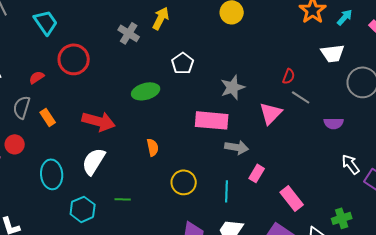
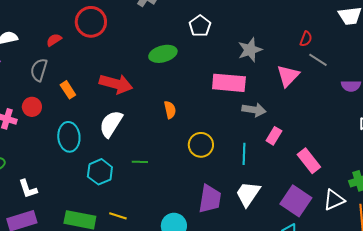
orange rectangle: (48, 117) -> (68, 90), moved

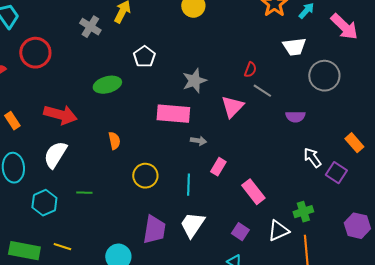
gray arrow: (254, 110) -> (198, 141), size x0.7
purple square: (296, 201) -> (240, 232), size x0.6

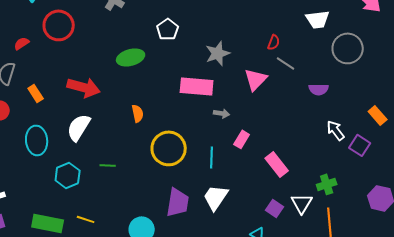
yellow circle: (145, 176) -> (169, 148), size x1.4
white triangle: (278, 231) -> (302, 203), turned -35
purple square: (240, 232) -> (275, 208), moved

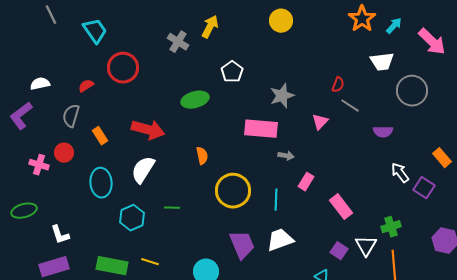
pink triangle: (256, 79) -> (320, 122), size x0.7
white trapezoid: (216, 197) -> (280, 240), turned 36
purple trapezoid: (178, 202) -> (242, 245), turned -32

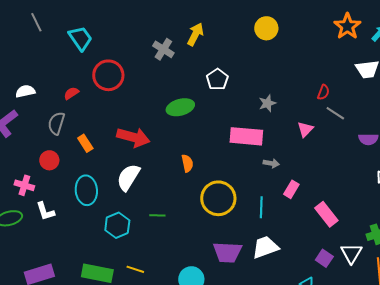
gray star: (282, 96) -> (267, 103), size x0.7
pink cross: (39, 165) -> (24, 185), moved
white L-shape: (60, 235) -> (45, 211), moved
purple trapezoid: (242, 245) -> (227, 252), turned 116

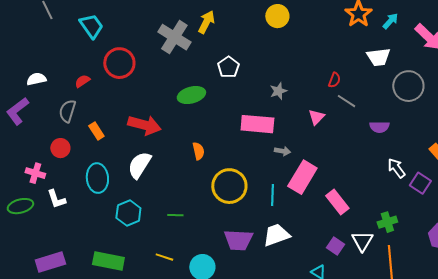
gray cross: (163, 49) -> (174, 37), size x1.5
pink rectangle: (291, 189) -> (302, 177), size x1.8
green line: (157, 215) -> (175, 215), moved
yellow line: (135, 269) -> (164, 257), moved

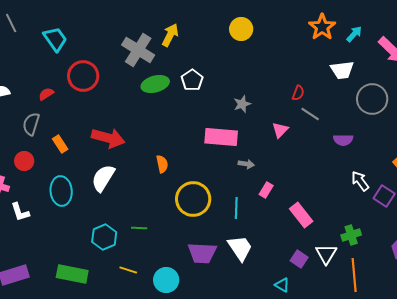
green ellipse: (191, 95) -> (155, 84), moved
pink rectangle: (302, 177) -> (266, 190), size x0.5
cyan hexagon: (128, 213) -> (104, 237), moved
white trapezoid: (276, 235) -> (240, 248), turned 76

